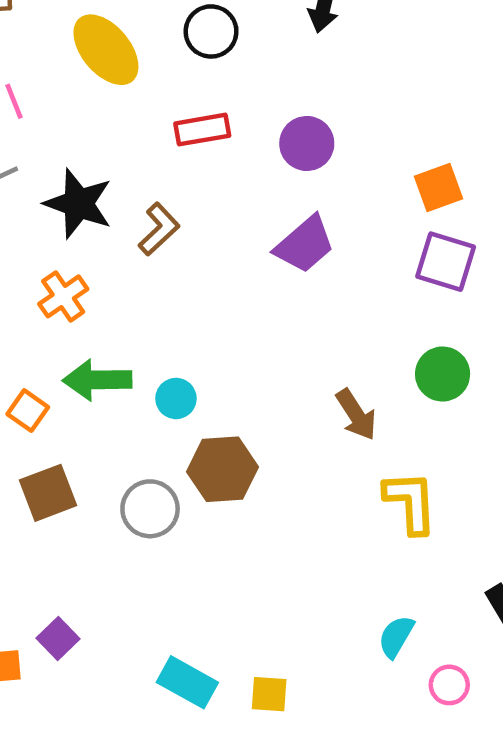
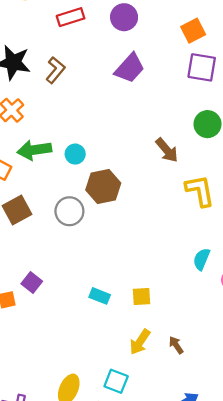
cyan rectangle: (187, 682) -> (100, 296), size x0.7

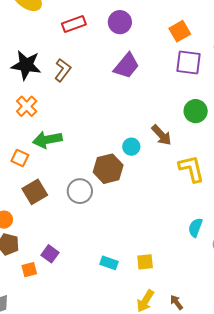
cyan circle: (75, 154) -> (131, 147), moved

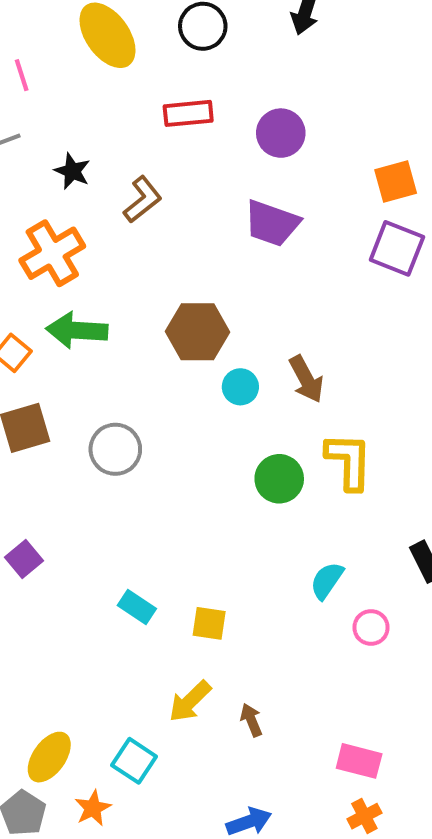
black star: (26, 65) -> (72, 171), size x0.6
purple trapezoid: (127, 66) -> (272, 223), turned 56
orange cross: (27, 106) -> (52, 253), size x1.4
green circle: (196, 111) -> (279, 479), moved
brown hexagon: (108, 169) -> (198, 332), moved

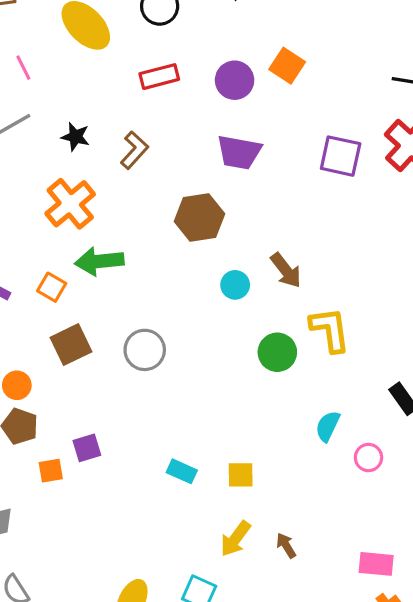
orange square: (396, 181) -> (287, 66), moved, turned -32
brown hexagon: (198, 332) -> (199, 218), moved
purple square: (24, 559) -> (87, 448), turned 32

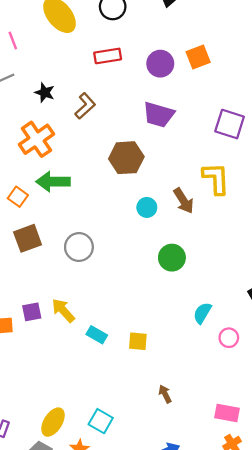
orange square: (287, 66) -> (198, 57), turned 30
yellow L-shape: (330, 330) -> (216, 178), moved
yellow arrow: (235, 539) -> (63, 310), moved, turned 96

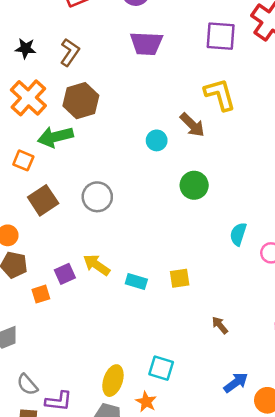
brown hexagon: (126, 158) -> (81, 101), moved

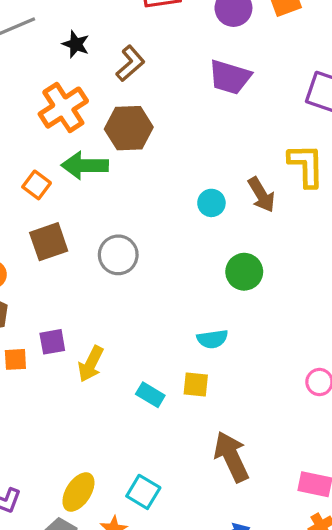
cyan semicircle: (238, 234) -> (212, 339), moved, turned -130
yellow arrow: (97, 265) -> (91, 364), moved, turned -112
cyan rectangle: (136, 282) -> (150, 395), moved
brown arrow: (220, 325) -> (231, 457), size x2.0

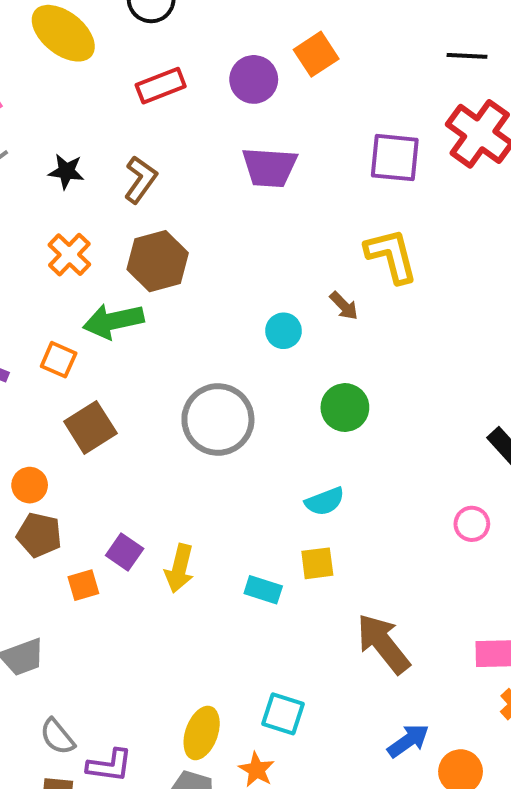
orange cross: (63, 108) -> (69, 255), size x0.7
brown arrow: (261, 195) -> (344, 306), size x0.7
gray circle: (118, 255) -> (218, 419), moved, size x1.4
purple square: (52, 342) -> (125, 552), turned -32

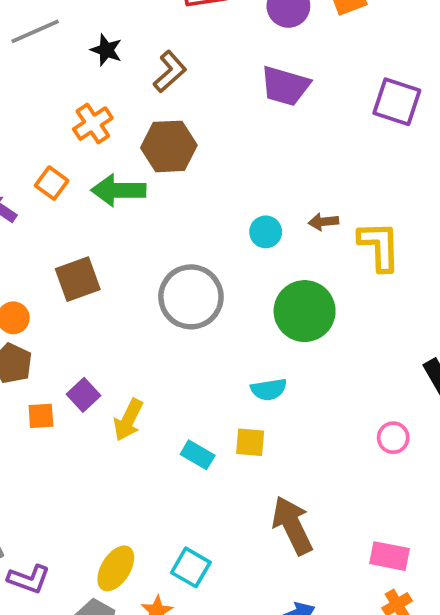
yellow L-shape: (391, 256) -> (379, 246), moved
brown arrow: (344, 306) -> (323, 222), turned 116
orange square: (59, 360) -> (52, 183), moved
green circle: (345, 408) -> (305, 311), size x1.4

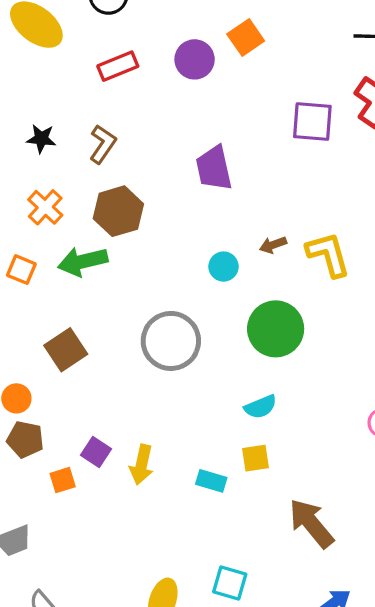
purple trapezoid: (285, 86) -> (214, 168), moved, turned 75

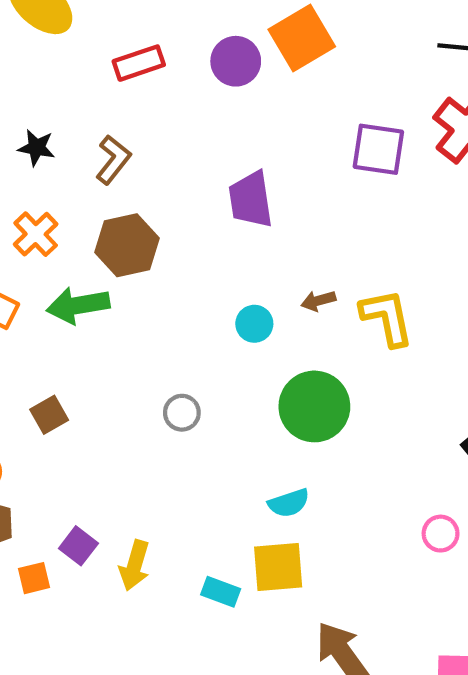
orange square: (246, 37) -> (302, 38), size x1.4
gray circle: (171, 341) -> (182, 413), size x0.5
brown square: (66, 350) -> (49, 415), size x0.7
yellow square: (255, 458) -> (278, 567), size x1.5

